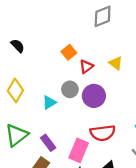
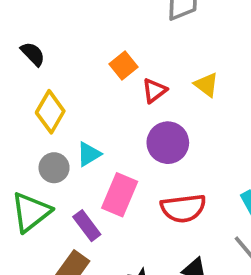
gray circle: (70, 89) -> (54, 168), moved
yellow diamond: (15, 90) -> (50, 112), moved
pink rectangle: (79, 150) -> (120, 195), moved

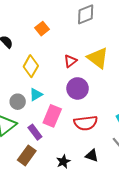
orange square: (123, 65) -> (42, 29), moved
yellow triangle: (206, 85) -> (98, 58), size x1.6
yellow diamond: (50, 112) -> (31, 66), moved

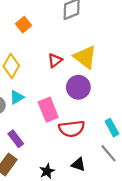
purple circle: (78, 88) -> (78, 87), moved
pink rectangle: (52, 116) -> (48, 110), moved, turned -45

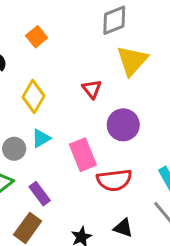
orange square: (24, 25) -> (37, 37), moved
yellow triangle: (85, 57) -> (132, 61), moved, turned 35
red triangle: (55, 60) -> (92, 89), turned -32

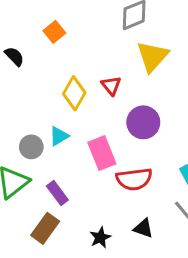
yellow diamond: (34, 96) -> (74, 93), moved

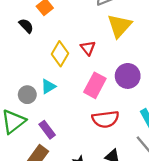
black semicircle: (14, 56) -> (26, 26), moved
purple circle: (143, 122) -> (128, 76), moved
pink rectangle: (102, 153) -> (95, 85), moved, turned 50

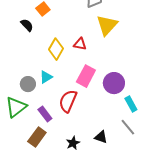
red triangle: (88, 48) -> (80, 44), turned -40
purple circle: (128, 76) -> (114, 83), moved
red semicircle: (105, 119) -> (68, 101), moved, turned 120

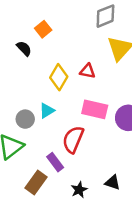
pink rectangle: (86, 76) -> (95, 109), turned 75
purple rectangle: (45, 114) -> (55, 162), moved

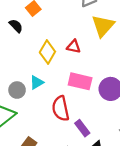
red semicircle: (73, 139) -> (61, 109), turned -35
purple rectangle: (55, 162) -> (82, 128), moved

